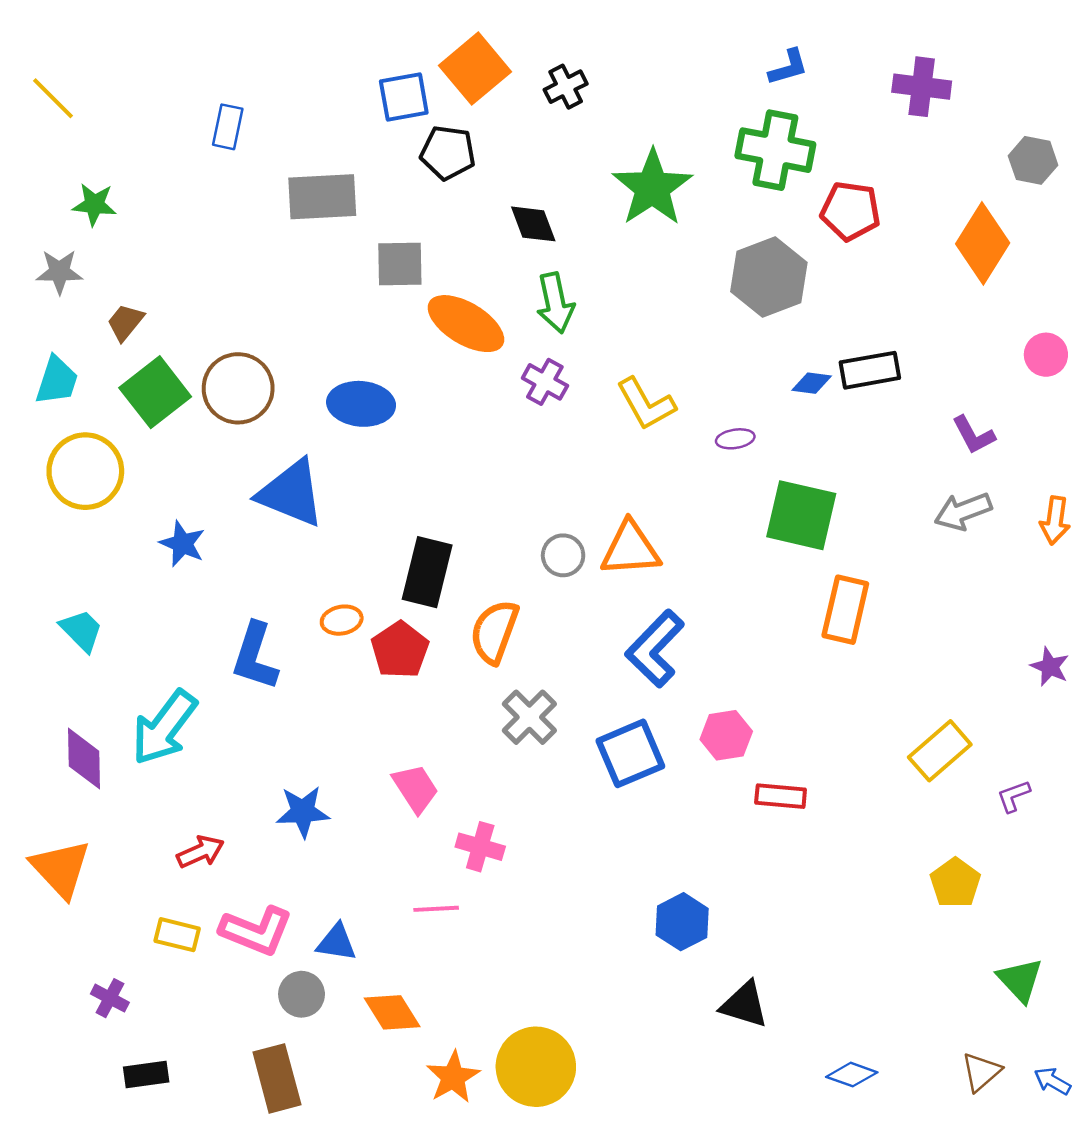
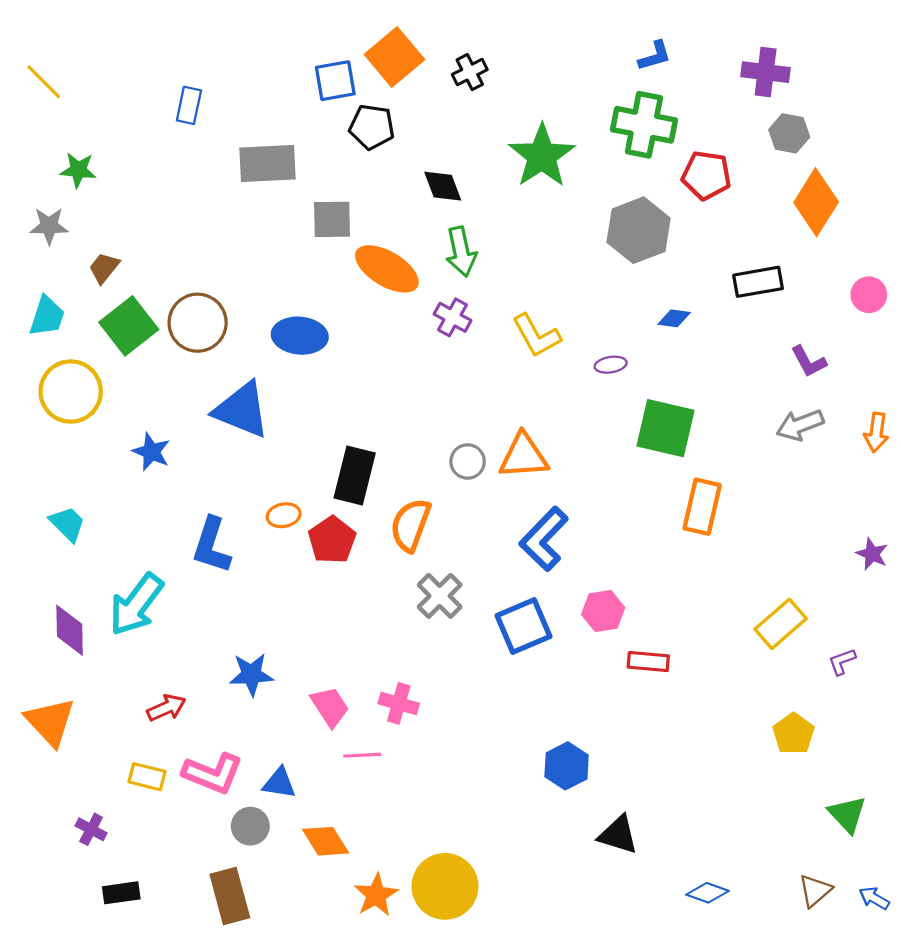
gray hexagon: (1033, 160) -> (789, 133), moved
black rectangle: (870, 370) -> (758, 282), moved
pink trapezoid: (415, 788) -> (330, 707), moved

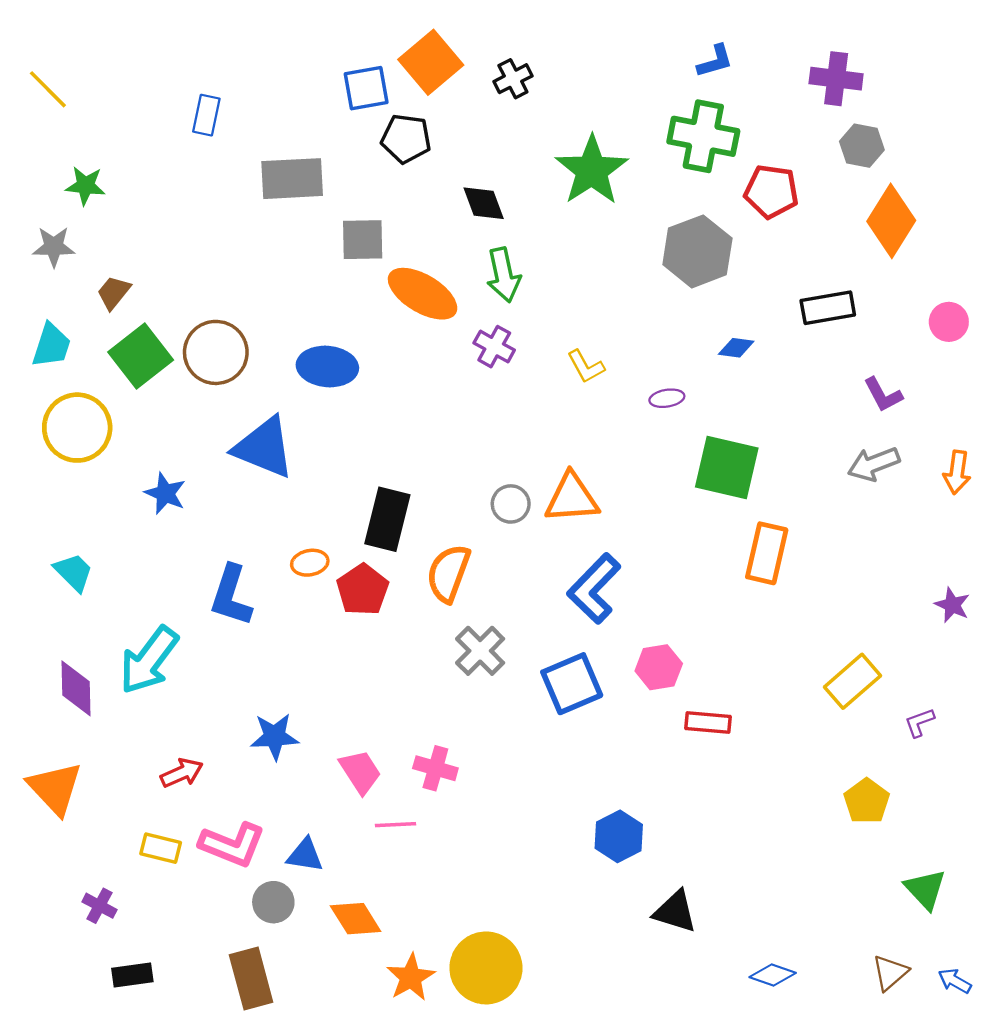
yellow L-shape: (536, 336) -> (586, 367), size x0.7

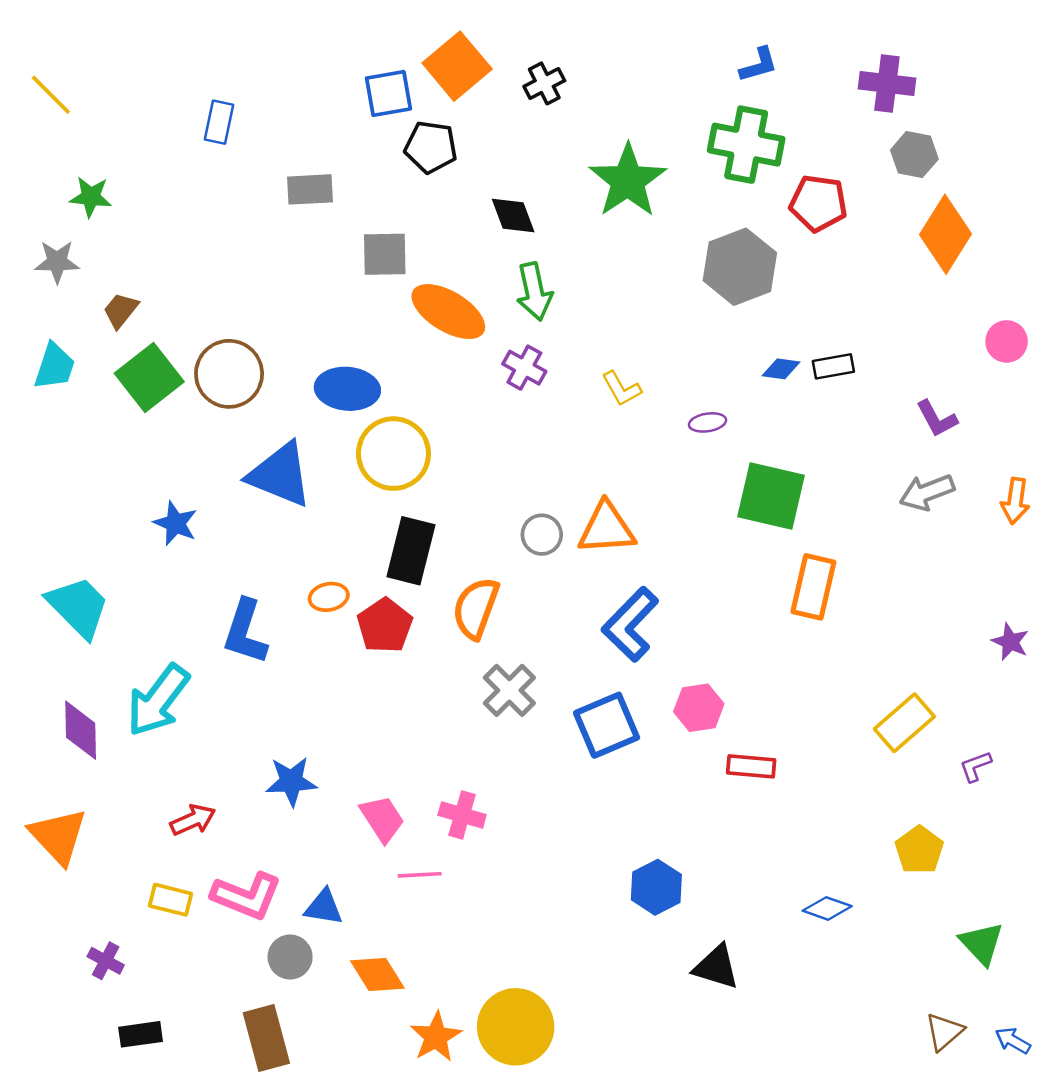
gray rectangle: (292, 179) -> (310, 189), size x0.7
black rectangle: (828, 308) -> (833, 366), moved, size x0.7
yellow circle: (77, 428) -> (393, 454), moved
cyan trapezoid: (74, 572) -> (78, 607), size x1.5
blue diamond: (773, 975) -> (827, 908), moved

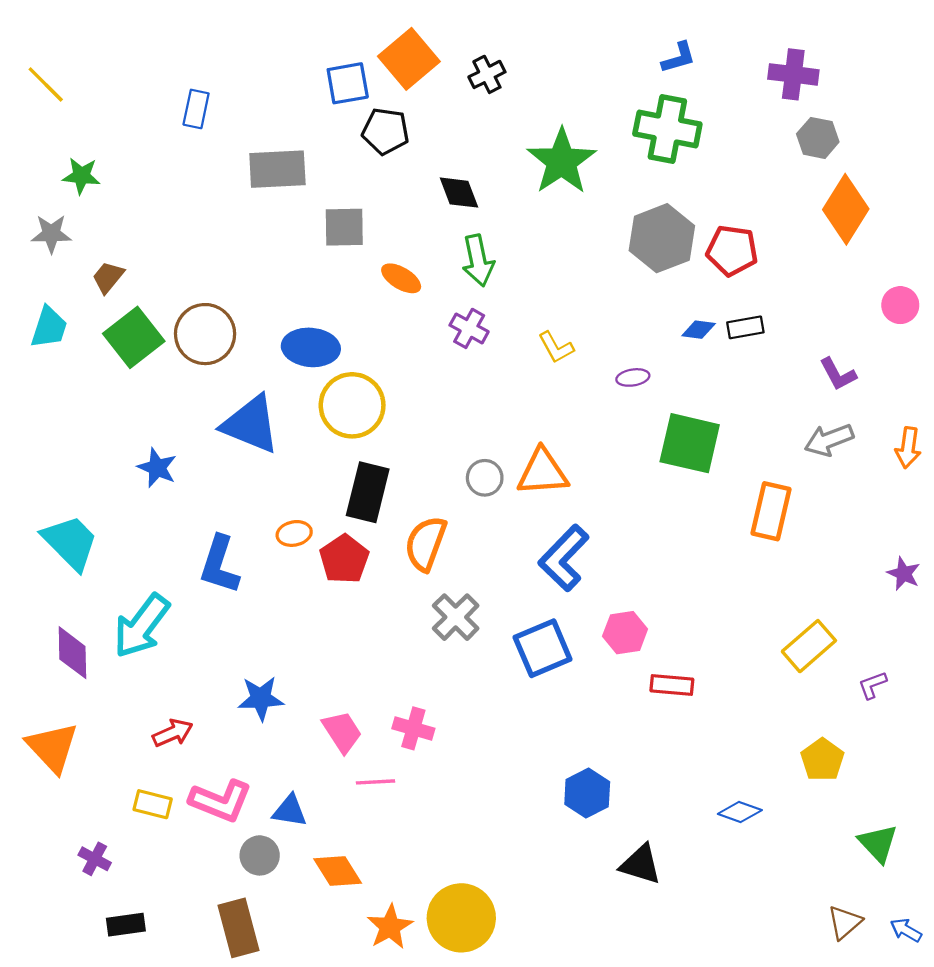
gray rectangle: (310, 189) -> (277, 169), size x1.4
red pentagon: (818, 203) -> (732, 250), moved
orange ellipse: (448, 312) -> (401, 278), size x0.6
orange rectangle: (813, 587) -> (771, 511), moved

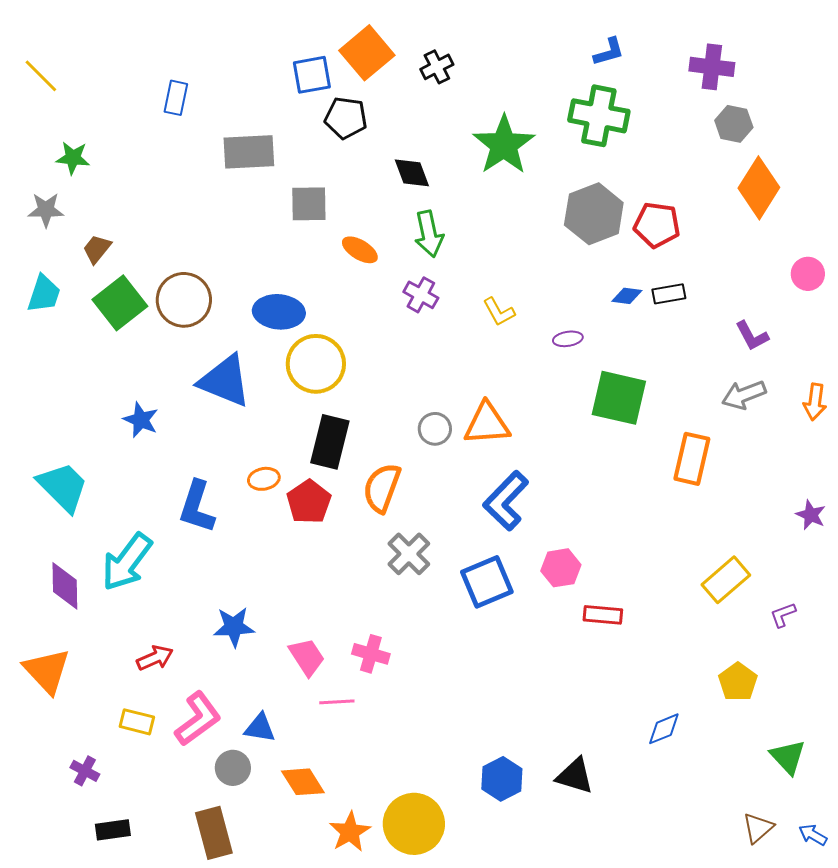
blue hexagon: (587, 793) -> (502, 779), moved
pink L-shape: (221, 801) -> (198, 719), turned -58
blue diamond: (740, 812) -> (664, 729), turned -42

